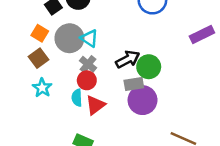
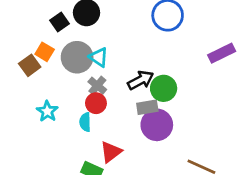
brown square: (38, 58) -> (30, 65), moved
red triangle: (95, 105) -> (111, 152), moved

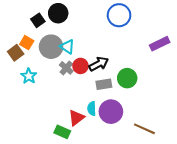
green circle: (164, 88) -> (127, 78), moved
red circle: (96, 103) -> (80, 66), moved
cyan star: (47, 111) -> (29, 76), moved
cyan semicircle: (85, 122) -> (92, 109), moved
purple circle: (157, 125) -> (111, 112), moved

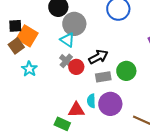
black square: (38, 20) -> (15, 26), moved, turned 32
orange square: (27, 43) -> (27, 36), size x1.5
gray circle: (51, 47) -> (74, 24), moved
red circle: (80, 66) -> (76, 67), moved
red triangle: (76, 118) -> (76, 110), turned 36

